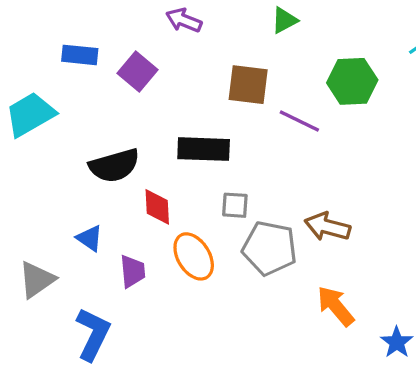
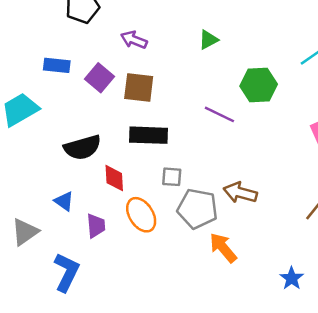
brown square: (248, 85) -> (139, 87), moved
orange arrow: (336, 306) -> (223, 248), moved

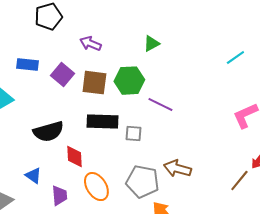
green hexagon: (259, 85) -> (129, 81), moved
gray square: (172, 177) -> (133, 134), moved

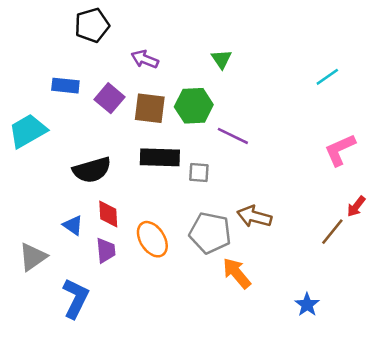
green triangle: (151, 44) -> (222, 59), turned -36
red diamond: (74, 157) -> (108, 214), moved

